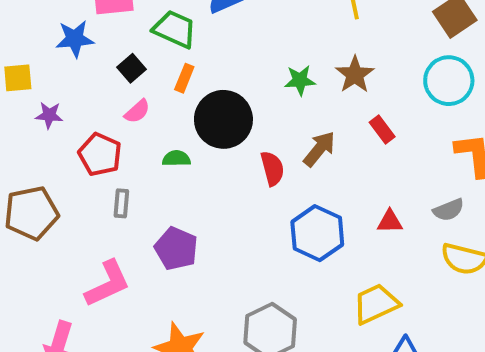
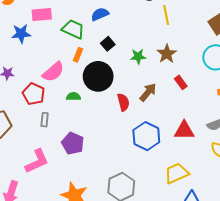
black square: (131, 68) -> (108, 44), moved
pink semicircle: (137, 111) -> (53, 72), size x1.6
red triangle: (390, 222) -> (184, 130), size x1.5

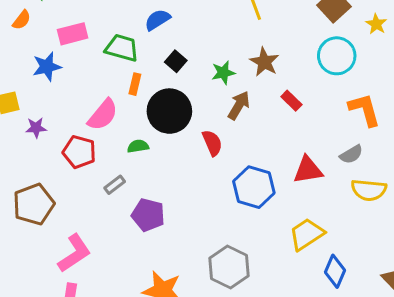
brown arrow: (148, 92) -> (239, 105), moved
gray rectangle: (45, 120) -> (115, 185), moved, turned 56
pink L-shape: (37, 161) -> (74, 253), moved

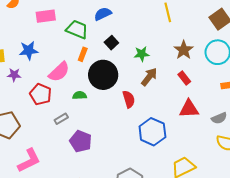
brown star: (264, 62) -> (184, 50), moved
blue star: (47, 67) -> (29, 51), moved
red triangle: (308, 170) -> (189, 109), moved

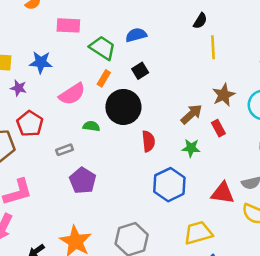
green star: (142, 54) -> (191, 148), moved
brown arrow: (149, 77) -> (191, 114), moved
red pentagon: (41, 94) -> (30, 124), moved
red triangle: (189, 109) -> (223, 193), moved

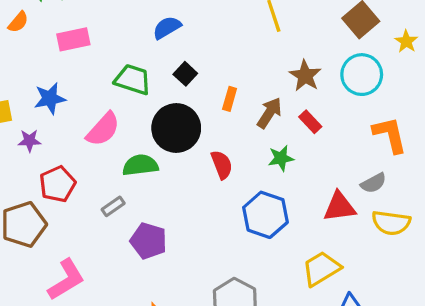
green trapezoid: (103, 48) -> (133, 79), moved
orange rectangle: (104, 78) -> (230, 99), moved
red pentagon: (30, 124) -> (57, 184), turned 30
green semicircle: (91, 126) -> (140, 165), size x1.5

